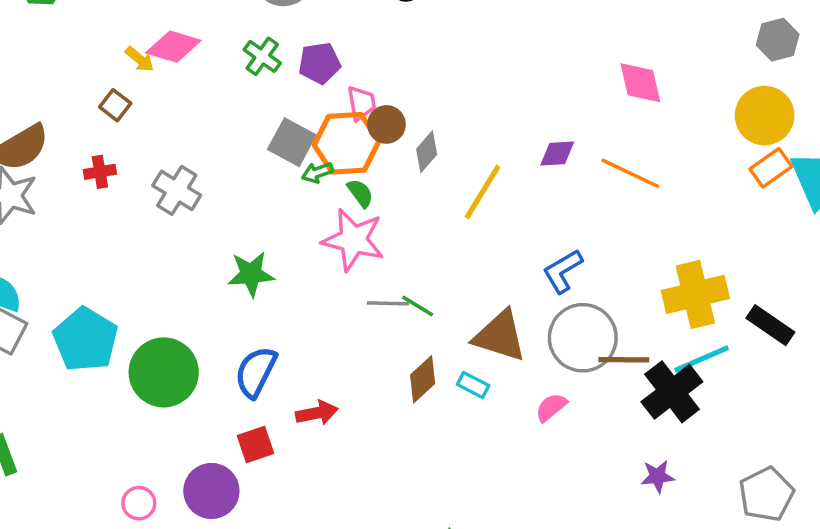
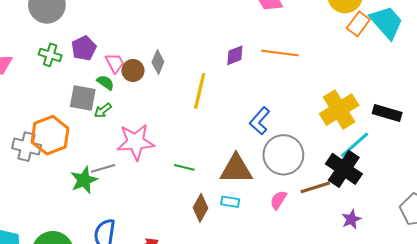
orange hexagon: (347, 143) -> (50, 135), moved
gray diamond: (427, 152) -> (158, 62), moved
green semicircle: (360, 193) -> (105, 83), moved
gray line: (388, 303) -> (103, 168), moved
brown line: (624, 360) -> (315, 187), moved

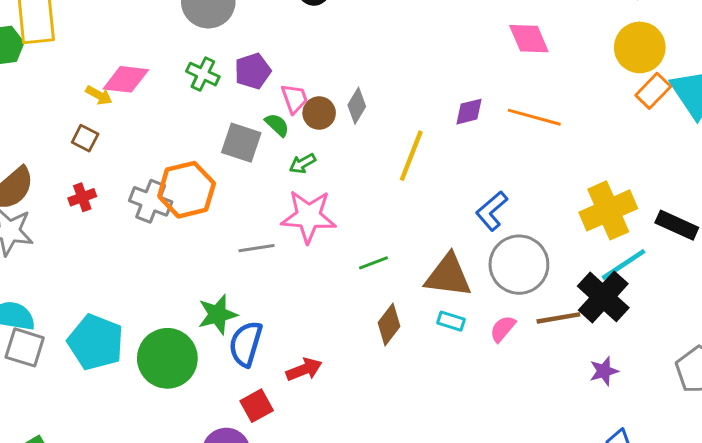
green arrow: (103, 110) -> (302, 163), moved
green line: (184, 167) -> (374, 263), turned -42
green star: (84, 180) -> (218, 314), moved
cyan rectangle: (230, 202) -> (451, 321), moved

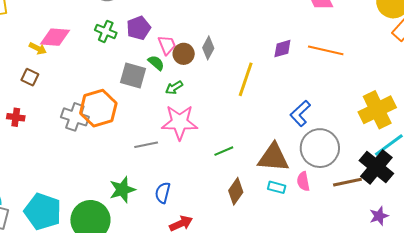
red cross: (82, 197) -> (16, 117), moved, turned 30
pink semicircle: (503, 329) -> (303, 181), moved, turned -48
blue semicircle: (246, 344) -> (163, 193), moved, size x0.7

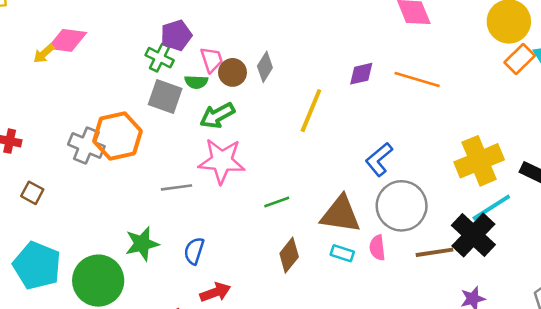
green cross: (106, 31) -> (160, 58), moved
yellow arrow: (38, 48) -> (44, 54), turned 108
green semicircle: (156, 63) -> (196, 82), turned 138
brown square: (30, 77) -> (32, 193), moved
green arrow: (174, 88) -> (217, 115), size x1.5

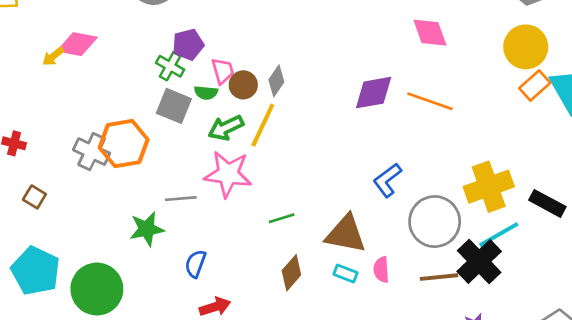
purple diamond: (361, 74) -> (374, 93), size x1.5
yellow line: (311, 111) -> (263, 125), moved
gray circle: (402, 206) -> (435, 222), moved
green star: (142, 244) -> (147, 229), moved

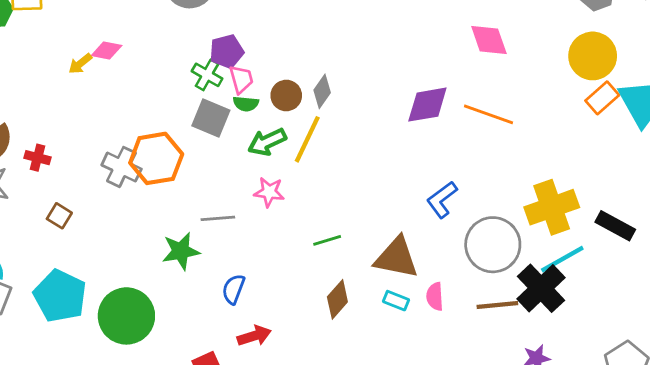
pink diamond: (77, 44) -> (107, 50), size x0.7
pink trapezoid: (223, 71) -> (241, 79), moved
pink star: (228, 174) -> (269, 192), size x0.6

